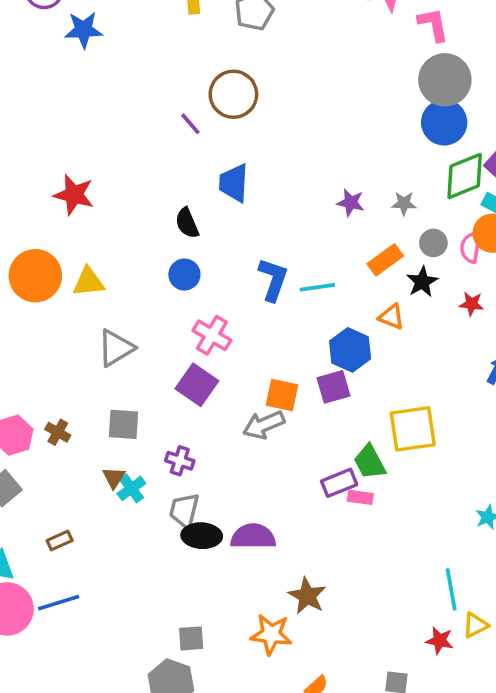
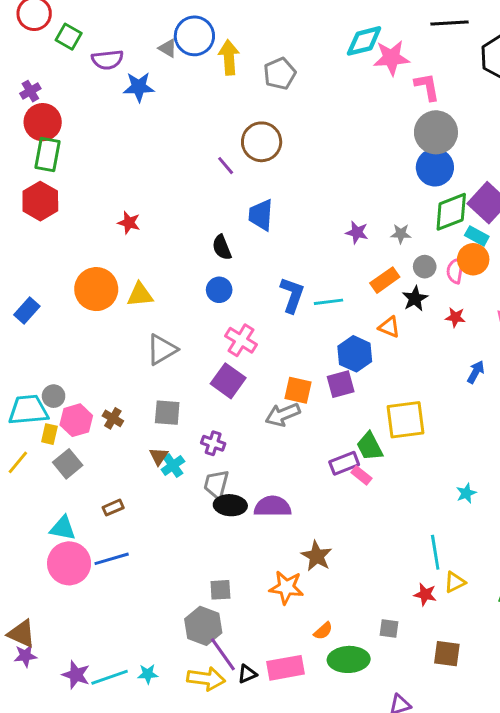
red star: (74, 195) -> (129, 223), size x0.7
pink rectangle: (360, 497) -> (361, 475), turned 30

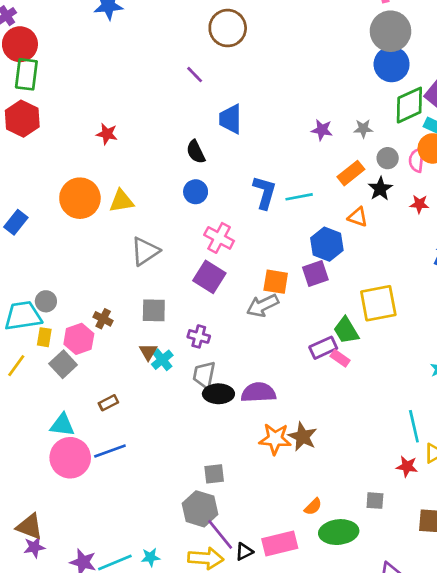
brown circle: (262, 142) -> (228, 28), moved
pink hexagon: (76, 420) -> (79, 339), moved
orange star: (286, 587) -> (275, 439), moved

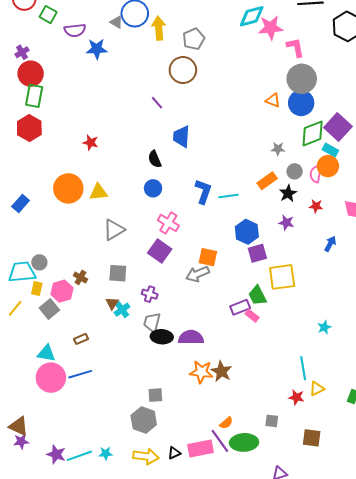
purple star: (322, 130) -> (286, 223), moved
orange triangle: (358, 217) -> (273, 100), moved
purple square: (315, 274) -> (257, 253), moved
purple line: (220, 534) -> (220, 441), moved

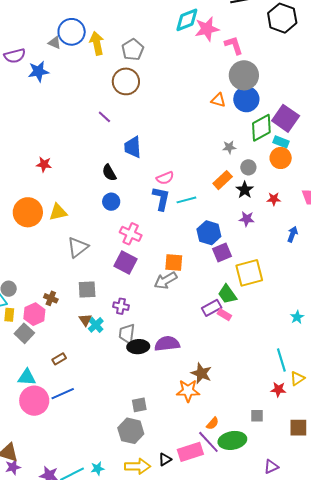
pink semicircle: (316, 174) -> (165, 178), moved, turned -114
orange star: (201, 372) -> (188, 391), moved

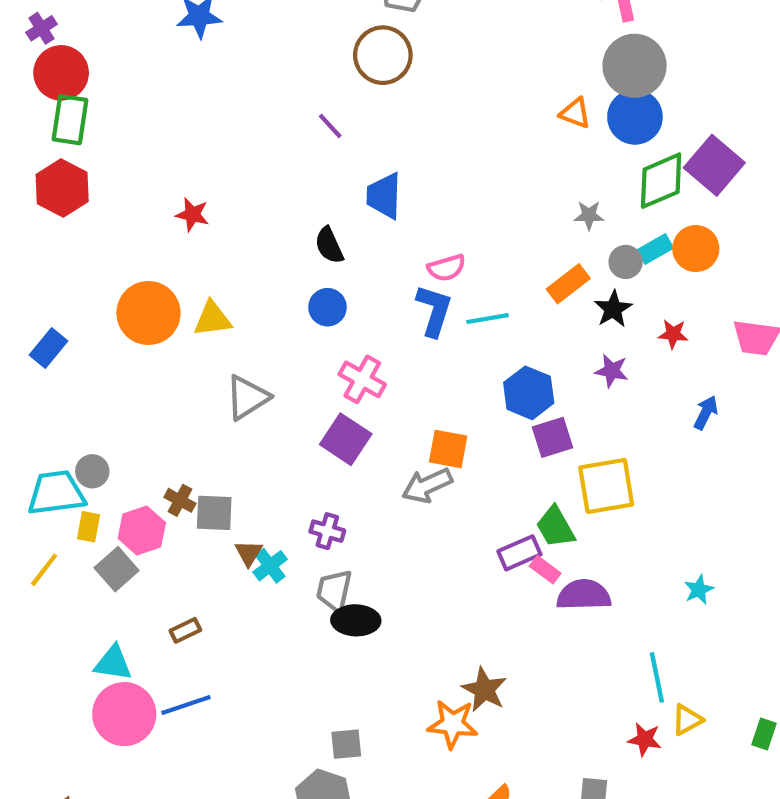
cyan rectangle: (281, 142) -> (655, 249), moved, turned -56
gray square: (87, 290) -> (214, 513), moved
purple semicircle: (167, 344) -> (584, 595), moved

